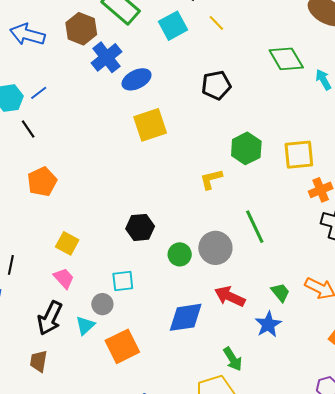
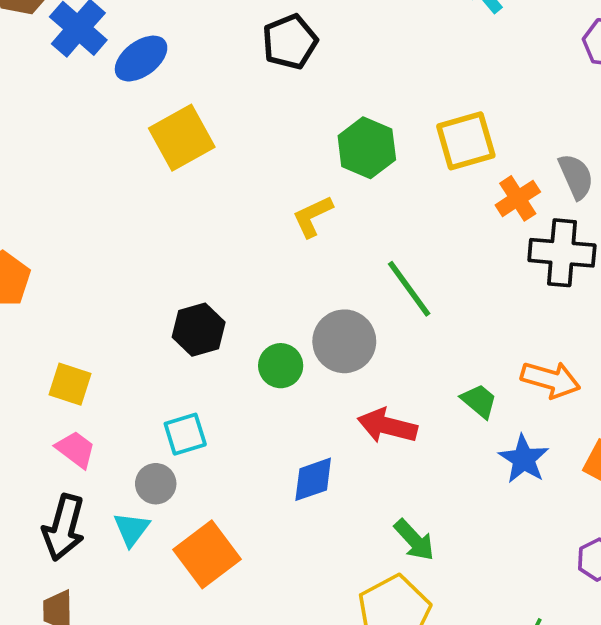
blue diamond: (186, 317) -> (313, 479), size x0.7
blue star: (268, 324) -> (524, 459), moved

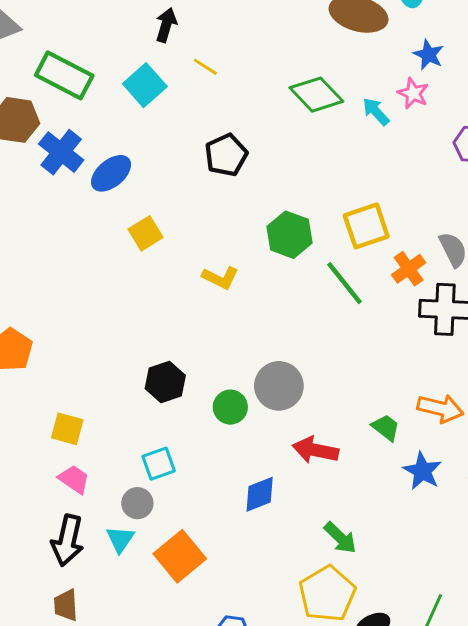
yellow square: (182, 138) -> (145, 233), size x0.7
yellow L-shape: (313, 216) -> (220, 278), moved, turned -126
green line: (409, 289) -> (344, 283), moved

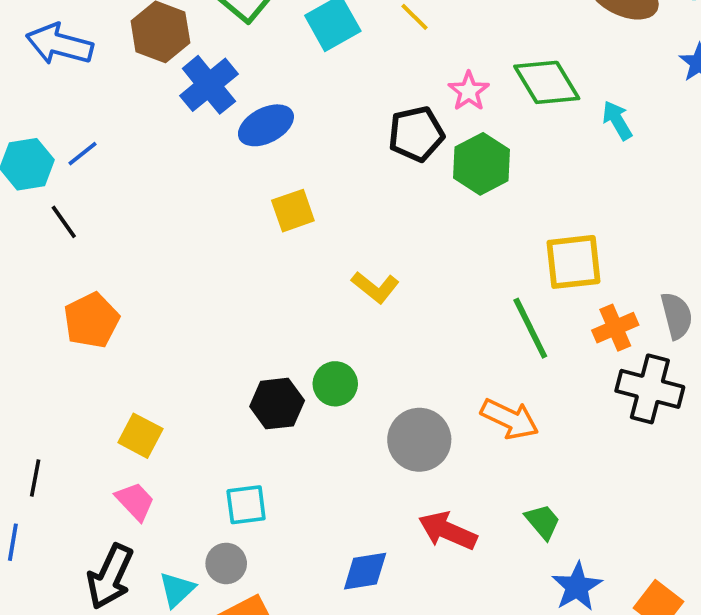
pink star: (413, 93) -> (469, 91), moved
green hexagon: (290, 235) -> (482, 164), moved
green circle: (230, 407) -> (335, 384), moved
orange arrow: (440, 408) -> (510, 419), moved
gray circle: (137, 503) -> (226, 563), moved

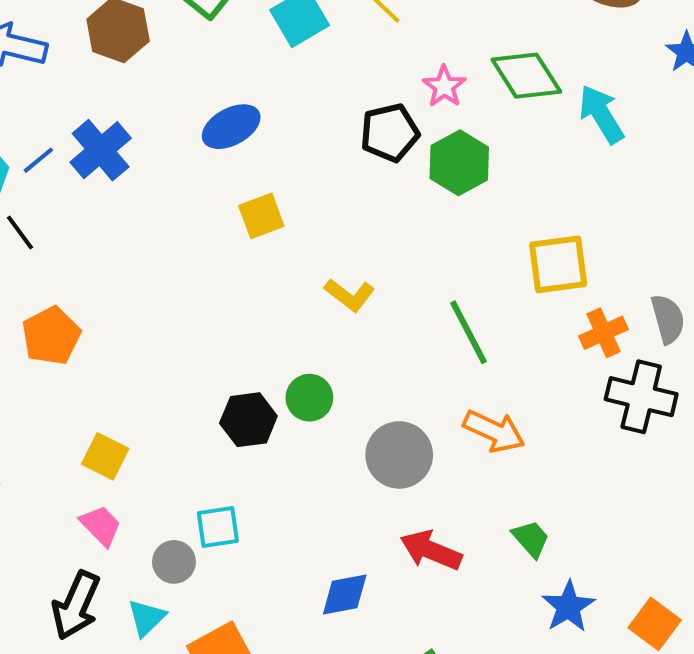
blue cross: (209, 85) -> (101, 150), moved
cyan arrow: (617, 120) -> (601, 114), size x1.4
green line: (530, 328) -> (468, 332), moved
gray circle: (226, 563) -> (174, 562), moved

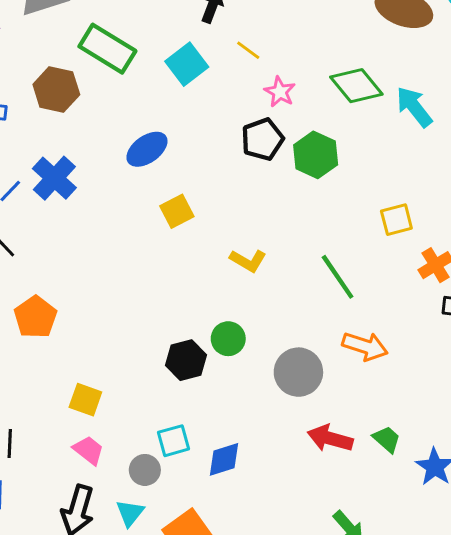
pink star: (444, 86) -> (280, 92), moved
yellow square: (558, 264) -> (396, 220), size x0.7
green trapezoid: (531, 539) -> (387, 439), moved
blue diamond: (345, 595) -> (224, 459), moved

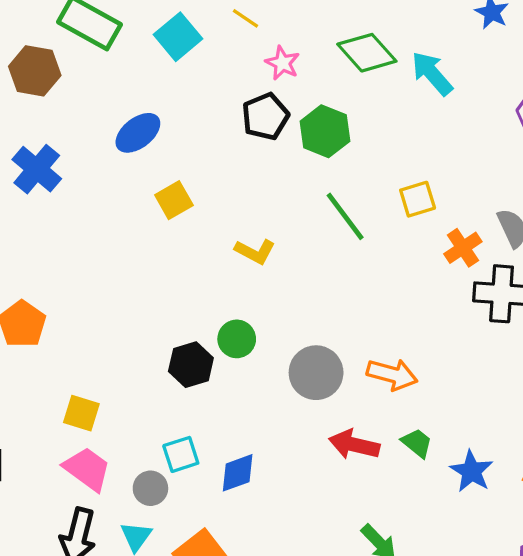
green line: (338, 277) -> (345, 216), moved
orange arrow: (365, 346) -> (392, 375), moved
pink trapezoid: (88, 450) -> (87, 469), size x1.4

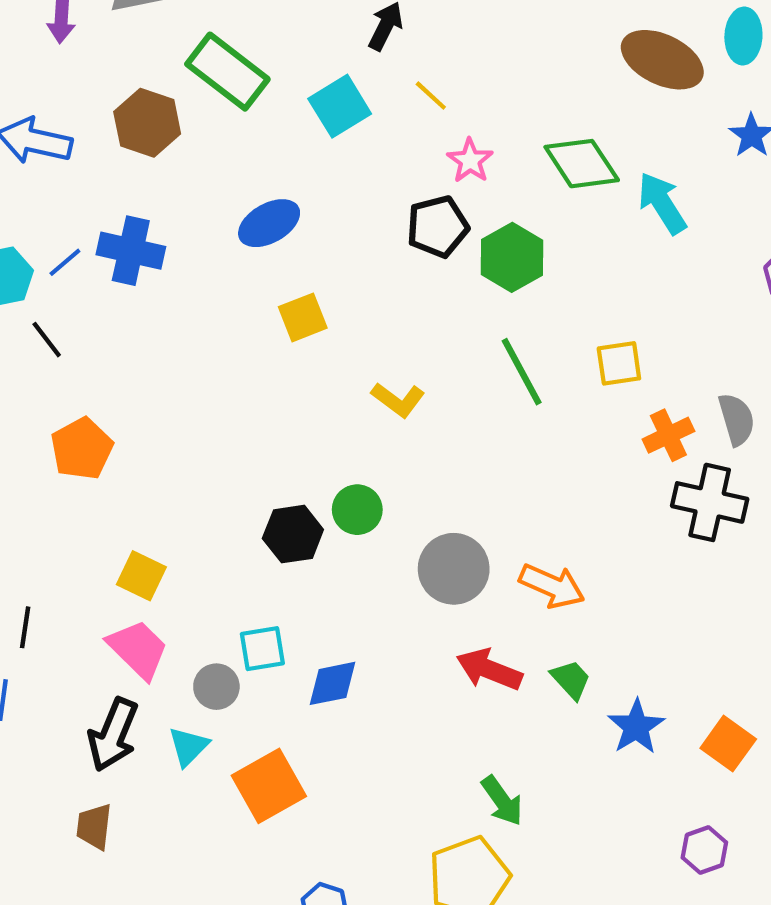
blue cross: (37, 169) -> (131, 251), turned -36

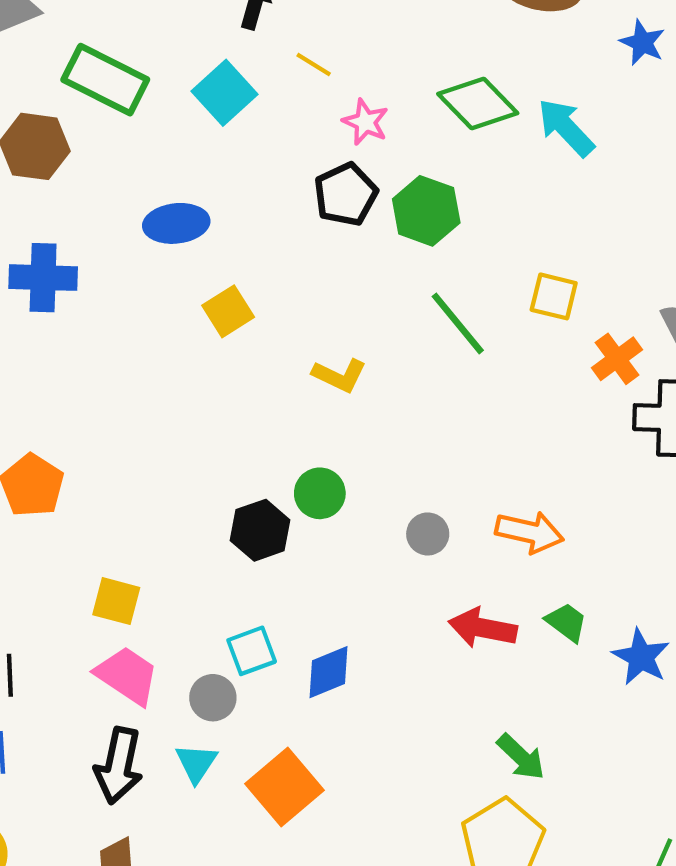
blue ellipse: (269, 223) -> (176, 223), turned 34
yellow square: (619, 363) -> (554, 296), turned 33
gray circle: (454, 569) -> (428, 534), size x0.6

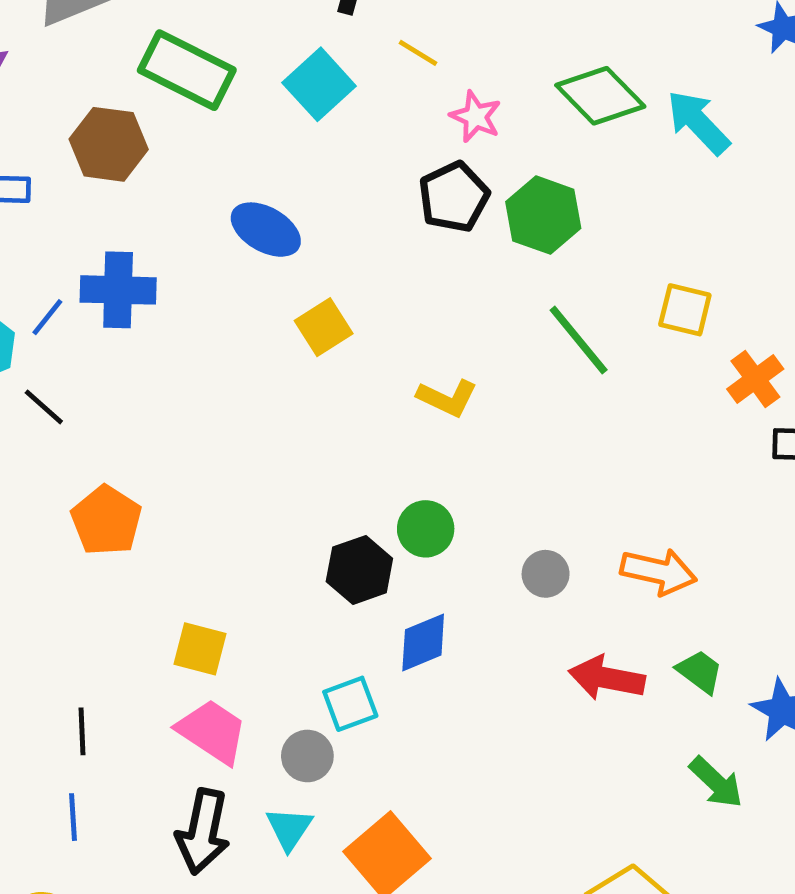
blue ellipse: (176, 223) -> (266, 230), turned 36
blue diamond: (329, 672) -> (423, 642), moved
green arrow: (521, 757) -> (716, 782), moved

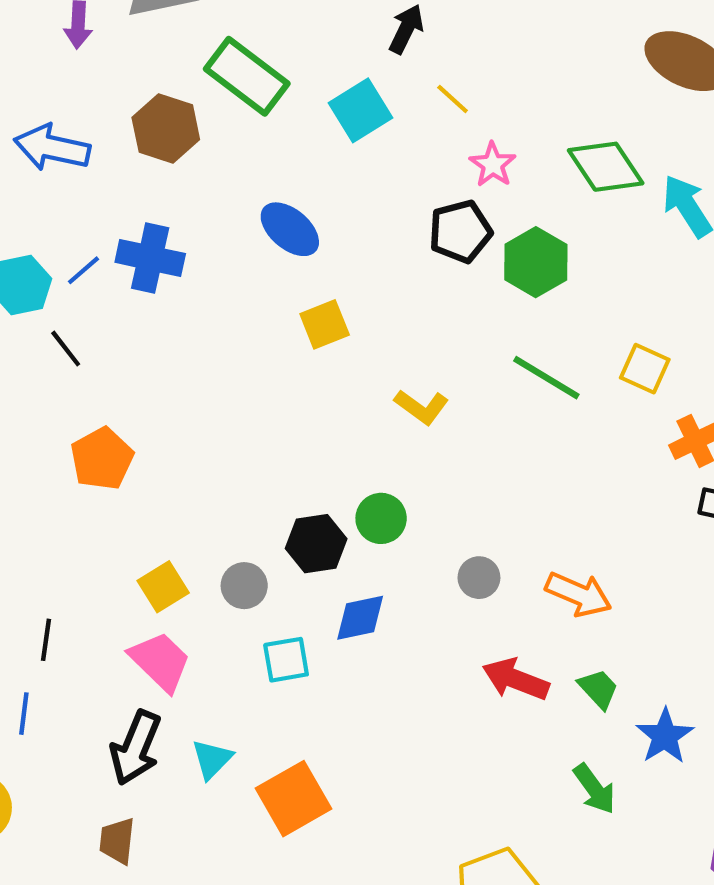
green line: (579, 340) -> (546, 378), turned -30
yellow square: (200, 649) -> (163, 587), turned 33
gray circle: (307, 756) -> (244, 586), moved

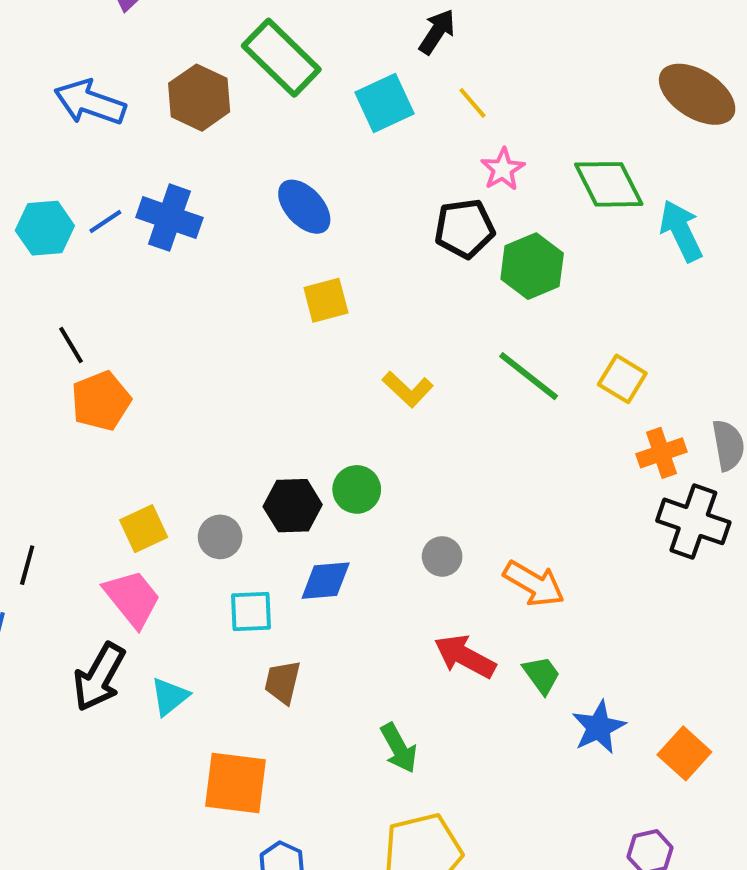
black line: (66, 349) -> (71, 345), moved
green arrow: (595, 789) -> (399, 748), moved
orange square: (294, 799) -> (235, 783), moved, turned 30
brown trapezoid: (117, 841) -> (283, 682), moved

